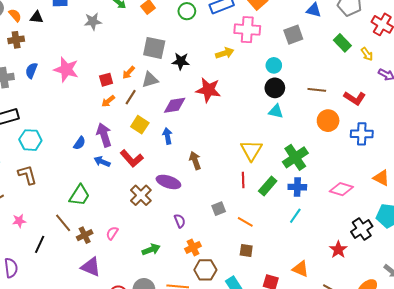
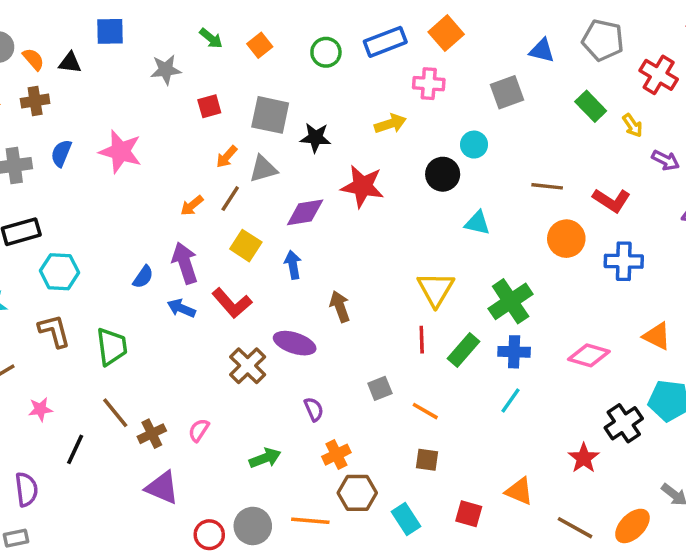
pink cross: (247, 30) -> (429, 84), size x0.7
red square: (106, 80) -> (209, 106), moved
black circle: (275, 88) -> (443, 174), moved
green trapezoid: (79, 195) -> (112, 347), moved, turned -40

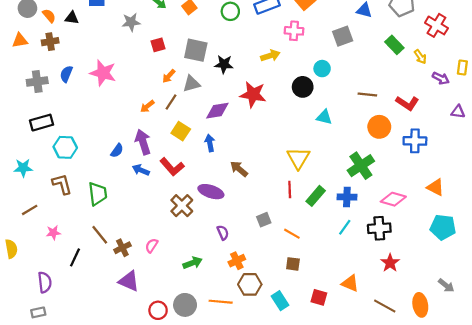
green cross: (511, 301) -> (361, 166), moved
brown arrow: (340, 307) -> (239, 169), turned -30
black cross: (624, 423) -> (379, 228), moved, turned 30
orange ellipse: (632, 526) -> (420, 305), turned -55

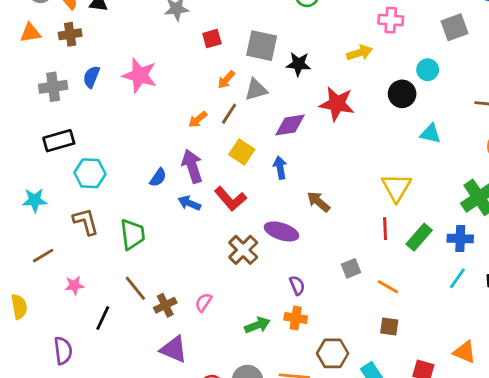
orange cross: (237, 261) -> (296, 318), moved, turned 35

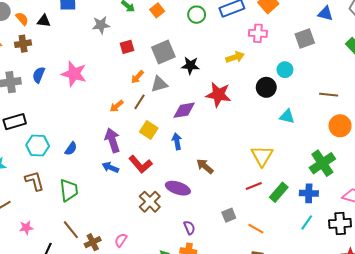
gray square: (262, 46) -> (163, 52), turned -35
blue semicircle: (158, 178) -> (71, 149), moved
red line: (385, 229) -> (254, 186), turned 70

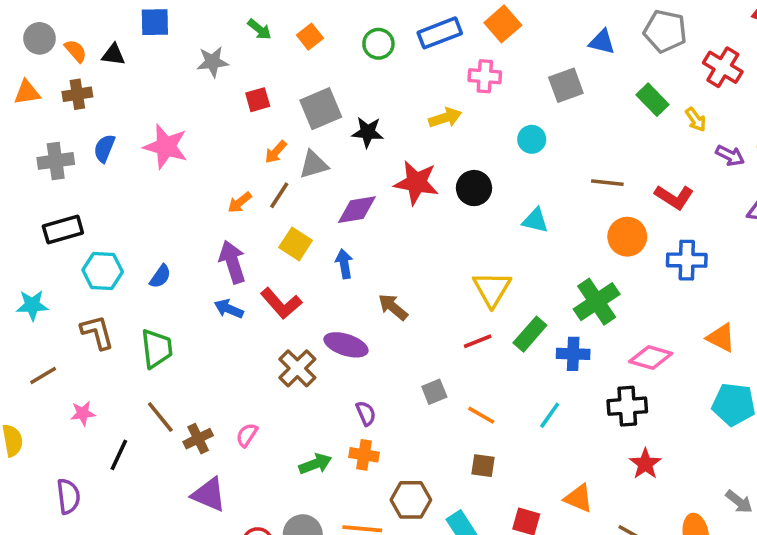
black circle: (266, 87) -> (474, 188), moved
green rectangle: (279, 192) -> (530, 334), moved
cyan line: (307, 222) -> (550, 415), moved

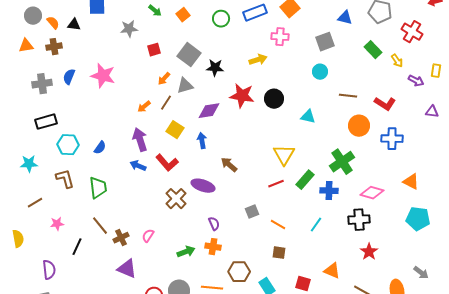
gray square: (321, 109) -> (189, 55), turned -30
cyan circle: (532, 139) -> (320, 72), moved

